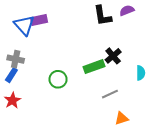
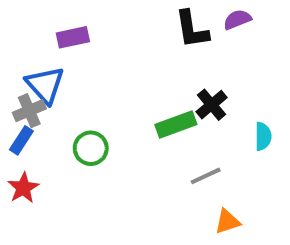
blue triangle: (24, 25) -> (45, 85), moved
gray cross: (16, 59) -> (29, 111), turned -35
green circle: (58, 79) -> (91, 148), moved

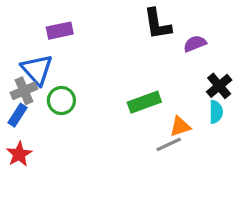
purple semicircle: (237, 19) -> (195, 44), moved
black cross: (212, 105) -> (219, 86), moved
green circle: (91, 148) -> (61, 100), moved
orange triangle: (227, 222) -> (180, 127), moved

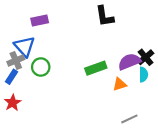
purple semicircle: (195, 44) -> (129, 62), moved, size x1.5
gray line: (169, 144) -> (129, 119), moved

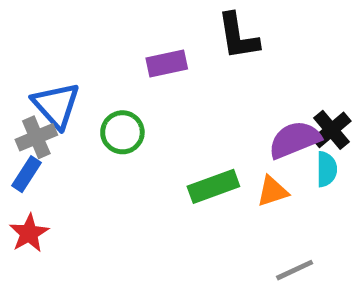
purple rectangle: (40, 21) -> (167, 63), moved
green circle: (41, 67) -> (122, 132), moved
green rectangle: (96, 68) -> (213, 186), moved

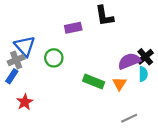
green rectangle: (213, 186) -> (94, 82), turned 42
orange triangle: (272, 191) -> (119, 84), turned -40
red star: (29, 233) -> (25, 102), moved

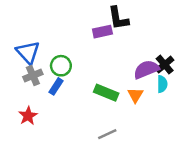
purple rectangle: (73, 28) -> (102, 32), moved
gray cross: (16, 60) -> (33, 76), moved
blue rectangle: (12, 76) -> (56, 86), moved
gray line: (129, 118) -> (107, 134), moved

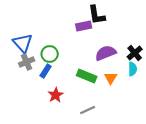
purple semicircle: (146, 69) -> (106, 53), moved
red star: (28, 116) -> (56, 95), moved

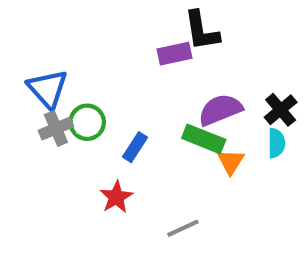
green circle: (50, 54) -> (87, 122), moved
blue rectangle: (46, 71) -> (135, 147), moved
green rectangle: (87, 76) -> (204, 139), moved

